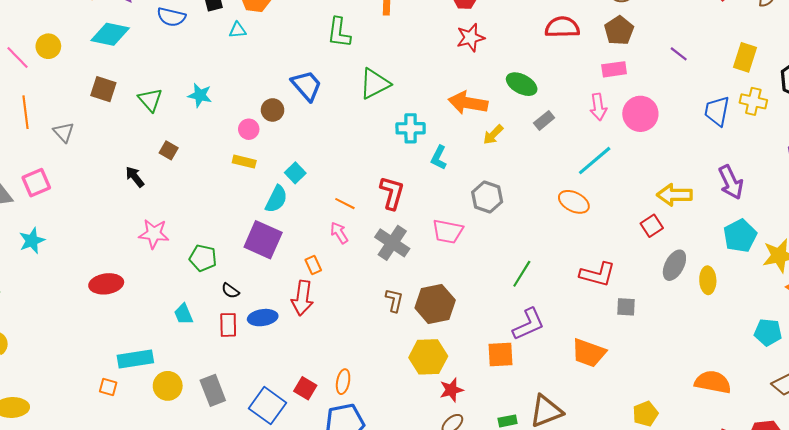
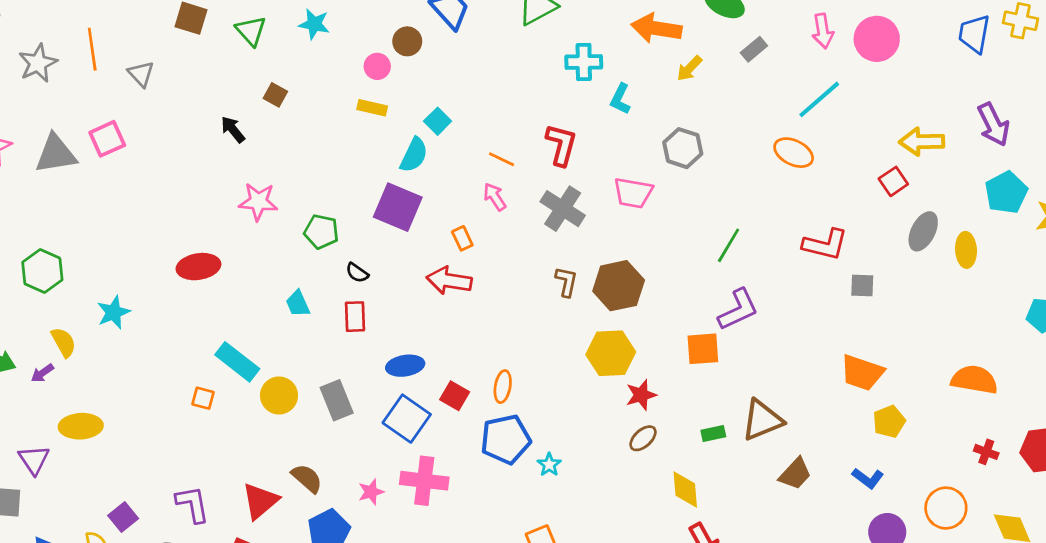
cyan star: (32, 241) -> (114, 312), moved
red arrow: (302, 298) -> (449, 281), turned 92
blue ellipse: (263, 318) -> (405, 366), moved
orange trapezoid: (589, 353) -> (862, 373), moved
cyan rectangle: (135, 359) -> (237, 362), turned 48

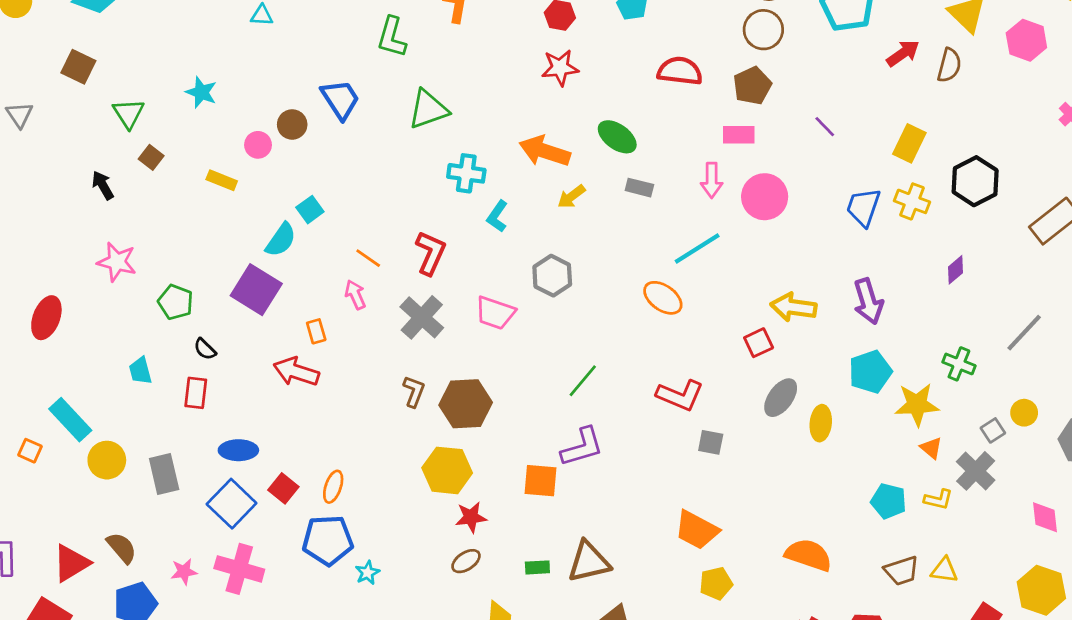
green triangle: (251, 31) -> (129, 113), moved
gray rectangle: (754, 49) -> (639, 188), turned 45
yellow rectangle: (372, 108) -> (222, 180), moved
red ellipse: (198, 267) -> (46, 318), turned -69

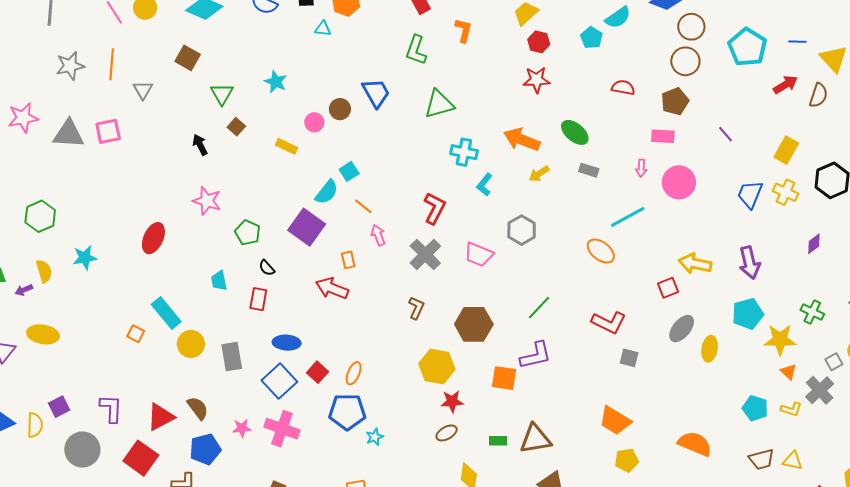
red semicircle: (680, 71) -> (623, 88), size x0.7
pink arrow: (712, 180) -> (641, 168), size x0.7
orange line: (368, 258) -> (363, 206), moved
brown hexagon: (466, 404) -> (474, 324), moved

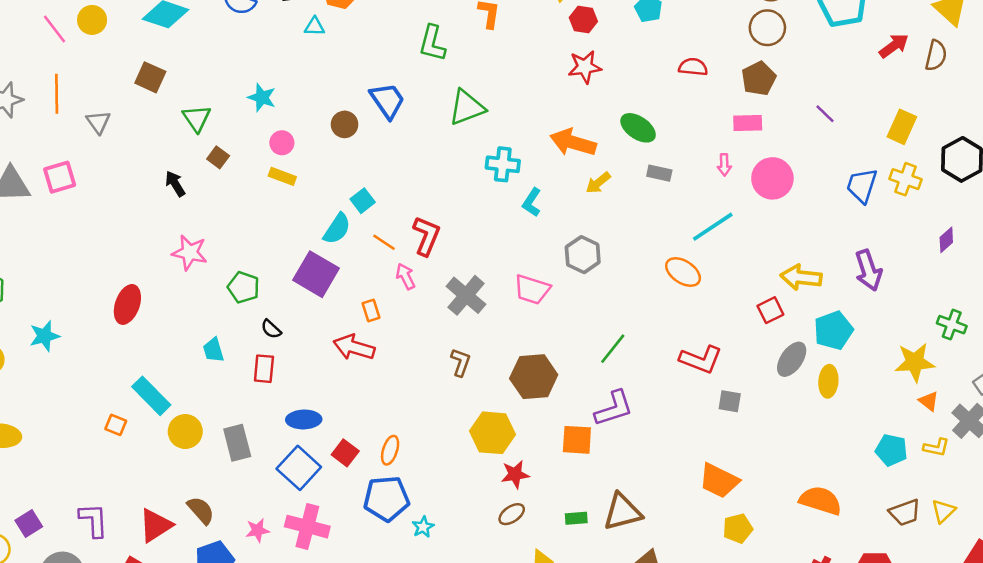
pink circle: (314, 122) -> (282, 143), moved
red L-shape: (434, 208) -> (426, 236), moved
cyan pentagon: (748, 314) -> (833, 330), moved
yellow triangle: (793, 461) -> (943, 511), turned -50

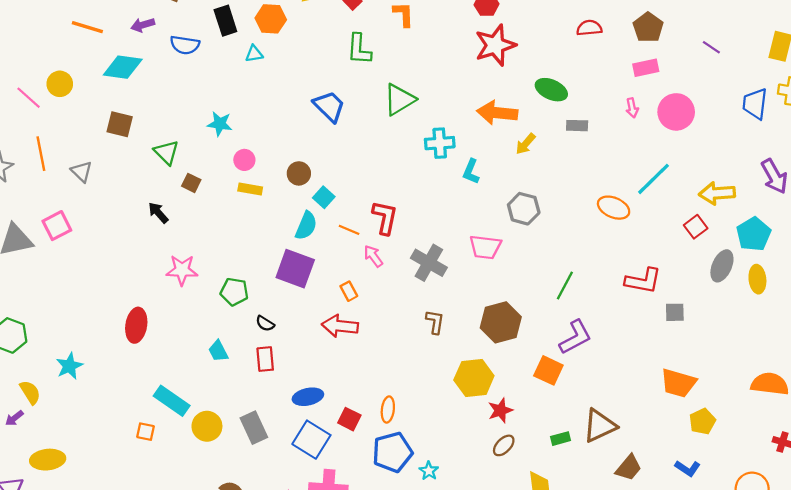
red star: (585, 67) -> (495, 45), size x1.4
brown circle: (345, 124) -> (299, 173), moved
cyan line: (713, 227) -> (654, 179), moved
orange square: (577, 440) -> (548, 370), turned 32

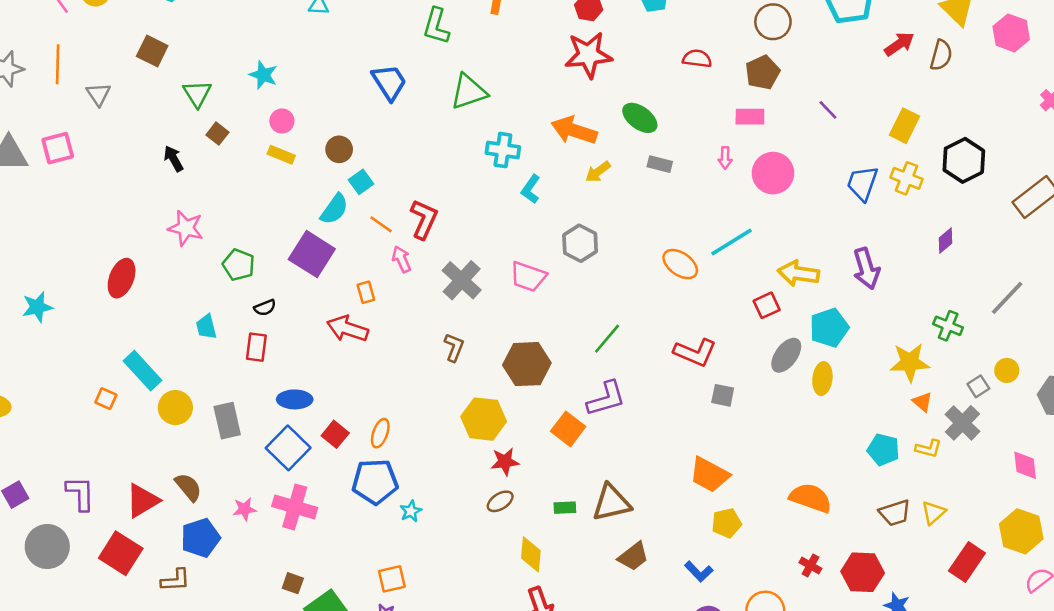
black semicircle: (265, 324) -> (265, 308), turned -66

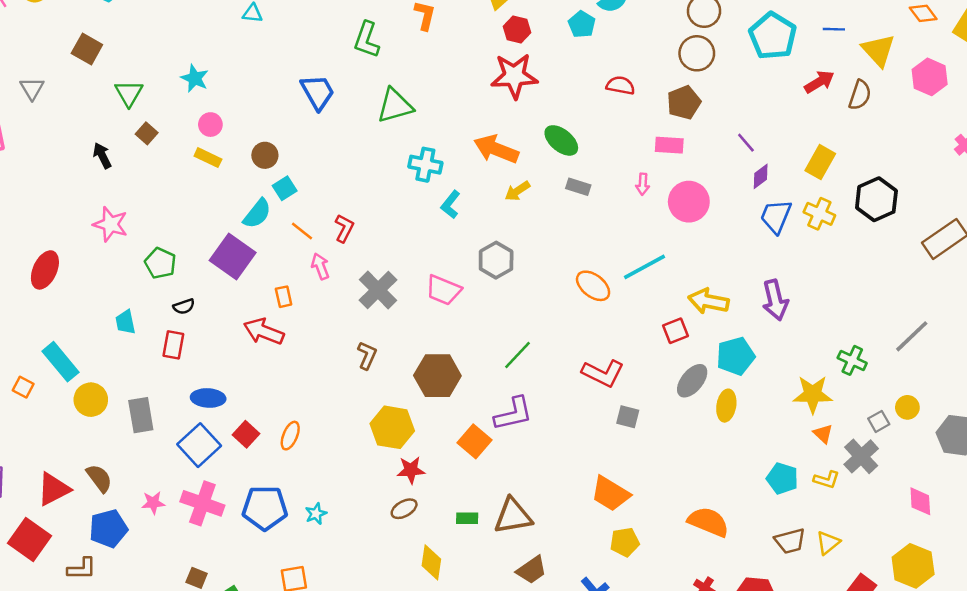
red L-shape: (424, 219) -> (344, 228), size x0.7
purple diamond: (945, 241) -> (761, 176), moved
blue pentagon: (375, 482) -> (265, 508), moved

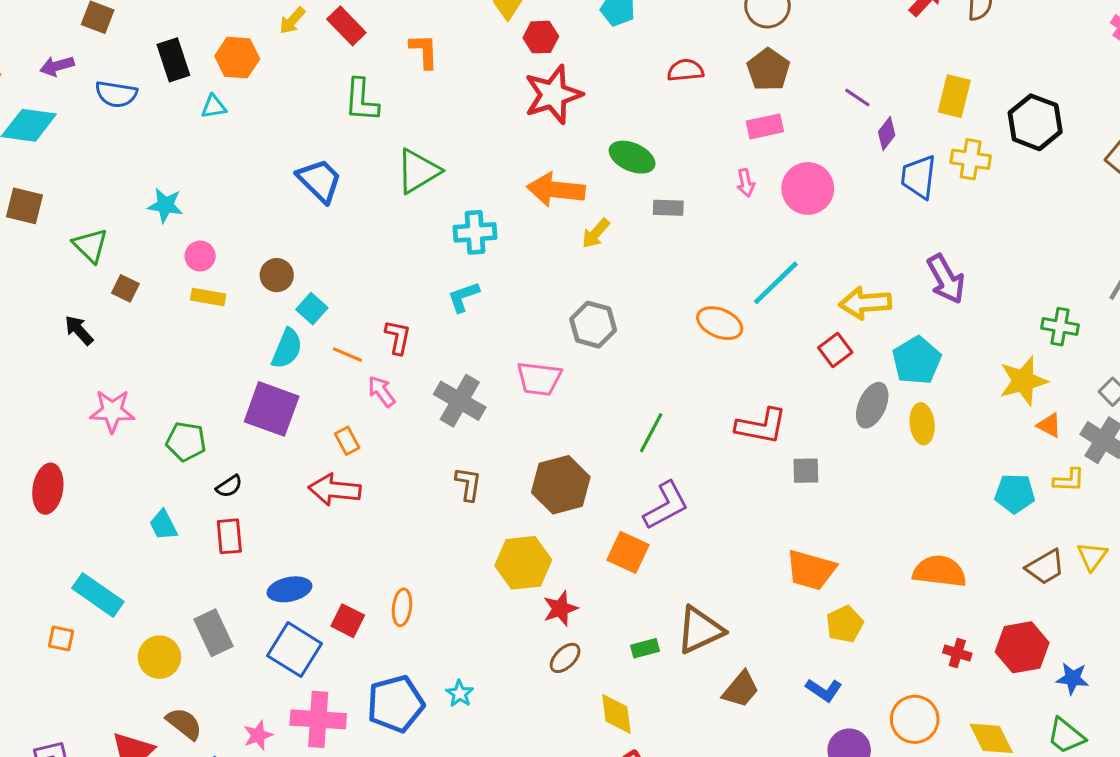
cyan L-shape: (451, 204) -> (463, 297), moved, turned 48
yellow circle: (91, 400) -> (159, 657), moved

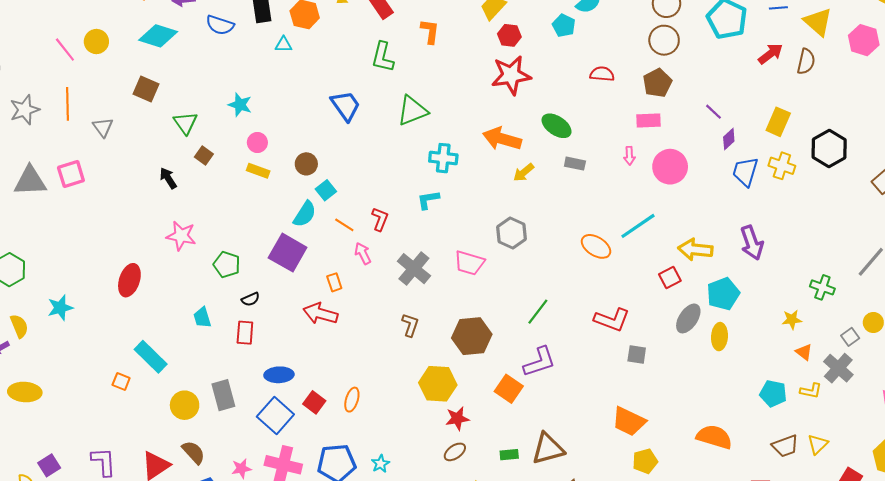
yellow star: (1023, 381) -> (792, 320), size x0.6

